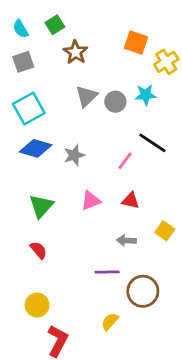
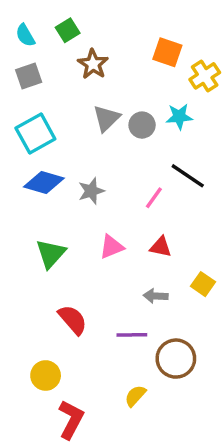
red semicircle: (38, 250) -> (73, 320), moved, size x1.4

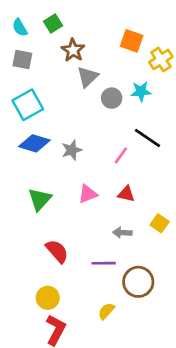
gray square: (29, 76) -> (22, 59), turned 30
gray triangle: (106, 118) -> (88, 77), moved
yellow circle: (46, 375) -> (48, 298), moved

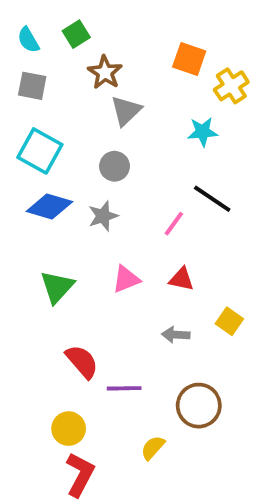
gray circle: (112, 98) -> (115, 166), moved
cyan square: (28, 105) -> (40, 151), turned -32
purple line: (104, 263) -> (124, 388), moved

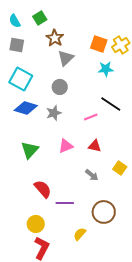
orange square: (189, 59) -> (99, 44), moved
pink line: (174, 224) -> (91, 117), turned 32
gray arrow: (176, 335) -> (92, 175), turned -144

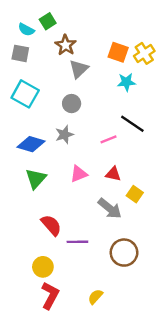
cyan semicircle: (15, 21) -> (26, 30), moved, turned -32
blue diamond: (26, 108) -> (31, 144), moved
yellow square: (120, 168) -> (135, 194), moved
gray arrow: (92, 175) -> (110, 208), size x1.5
yellow semicircle: (80, 234) -> (95, 297), moved

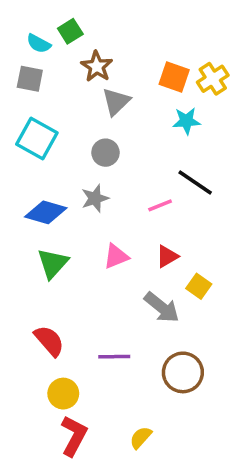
red triangle: (113, 174) -> (167, 256), turned -42
red semicircle: (51, 225) -> (49, 341), moved

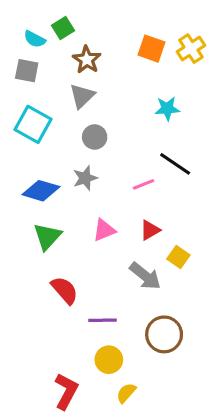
orange square: (174, 77) -> (151, 49), moved
yellow cross: (213, 79) -> (191, 49), moved
gray triangle: (116, 102) -> (82, 96), moved
red semicircle: (49, 341) -> (65, 290), moved
yellow circle: (63, 394) -> (109, 360), moved

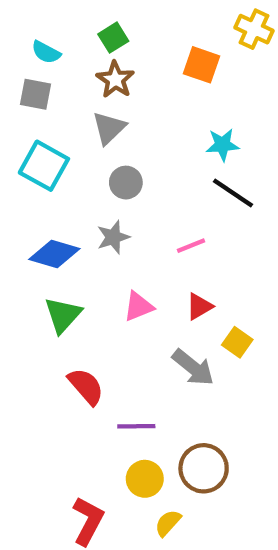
green square: (63, 28) -> (113, 38), moved
yellow cross: (191, 49) -> (254, 29), moved, turned -32
black line: (175, 164) -> (233, 193), moved
brown circle: (164, 334) -> (204, 468), moved

